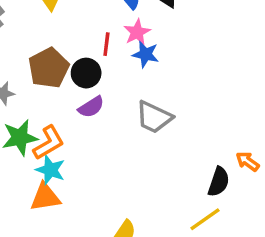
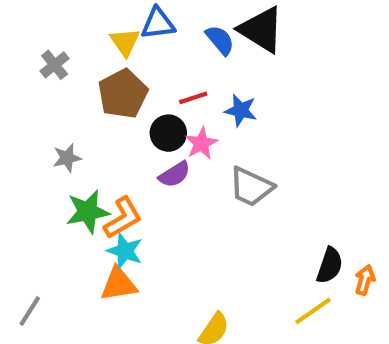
pink star: (137, 32) -> (201, 143), moved
red line: (106, 44) -> (193, 98), turned 65
brown pentagon: (49, 68) -> (123, 94), moved
orange arrow: (248, 161) -> (365, 280), moved, turned 70

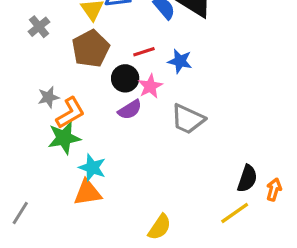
orange L-shape: (123, 218) -> (70, 113), moved

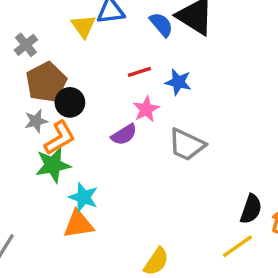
brown pentagon: (91, 49) -> (46, 82), moved
black circle: (125, 78) -> (70, 102), moved

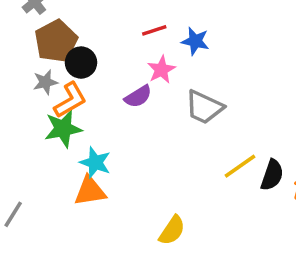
yellow line: (237, 246) -> (240, 166), moved

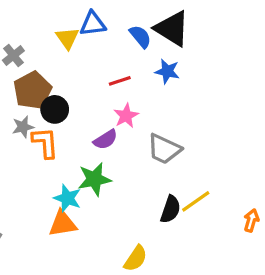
blue star: (195, 41) -> (167, 71), moved
orange L-shape: (70, 100) -> (45, 143), turned -64
green star: (63, 129) -> (94, 179), moved
black semicircle: (272, 175) -> (170, 209), moved

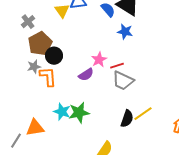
red line: (120, 81) -> (117, 66), moved
green star: (94, 179) -> (79, 113), moved
orange triangle: (63, 224) -> (35, 128), moved

